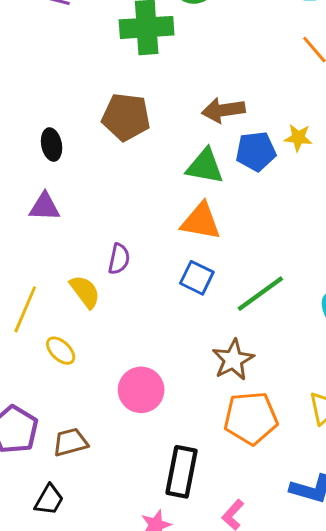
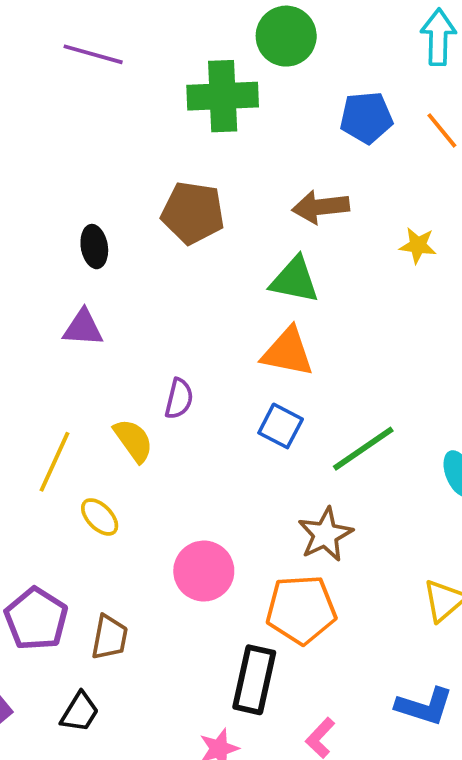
blue pentagon: (256, 151) -> (366, 118), moved
orange pentagon: (251, 418) -> (301, 610), moved
brown trapezoid: (70, 442) -> (110, 637), turned 114

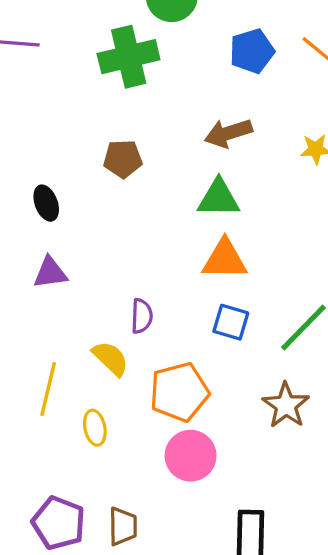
brown pentagon: (193, 213) -> (123, 159), size x0.7
yellow ellipse: (100, 517) -> (95, 428), turned 44
orange pentagon: (301, 610) -> (179, 392), moved

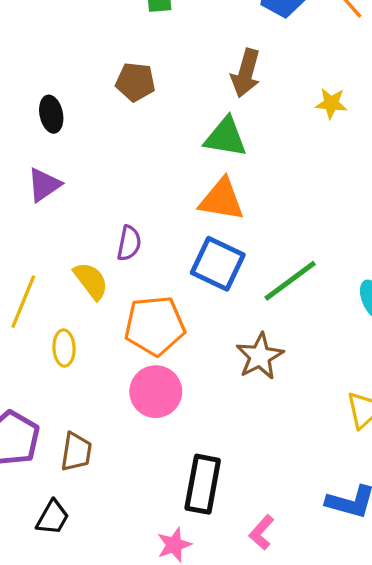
brown arrow: (228, 133) -> (246, 73), turned -66
purple triangle: (50, 273) -> (44, 185), turned -36
blue square: (231, 322) -> (218, 264), size x1.4

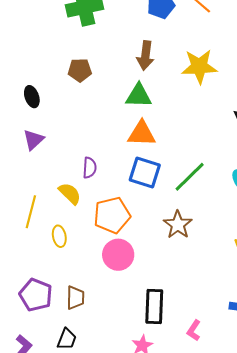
yellow star: (331, 103) -> (199, 67), size x1.8

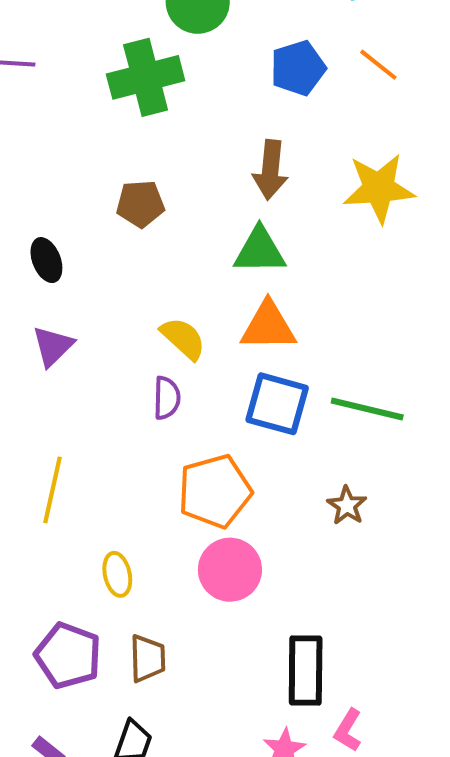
green line: (190, 177) -> (367, 409), turned 60
yellow semicircle: (70, 194) -> (183, 338), moved
brown star: (178, 225) -> (347, 506), size x0.7
yellow ellipse: (59, 236) -> (117, 574), moved
pink L-shape: (194, 330) -> (348, 730), moved

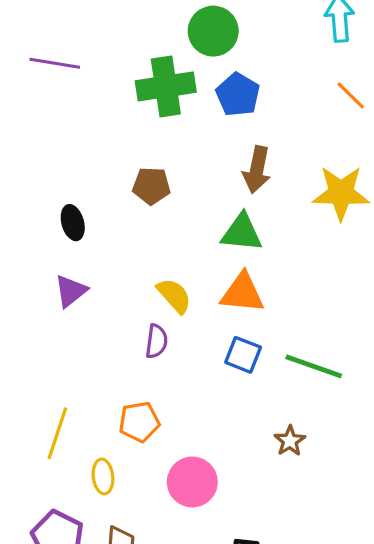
blue pentagon: (298, 68) -> (238, 95), moved, turned -30
blue square: (277, 404) -> (243, 355), size x0.7
yellow line: (53, 490) -> (57, 433), moved
orange pentagon: (215, 491) -> (139, 422), moved, size x0.7

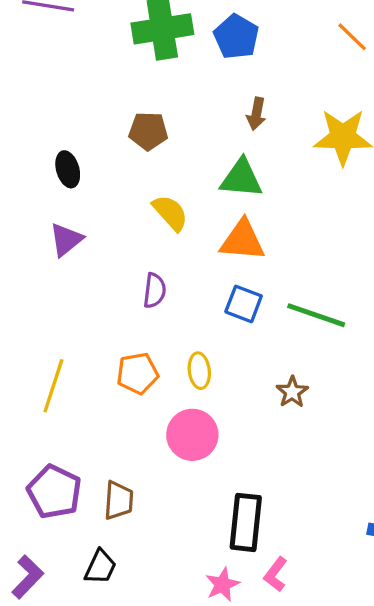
brown arrow: (257, 170) -> (256, 114), size x0.7
yellow semicircle: (174, 296) -> (170, 213), moved
yellow ellipse: (103, 476) -> (199, 371), moved

